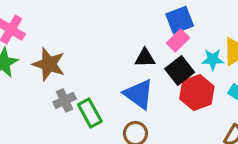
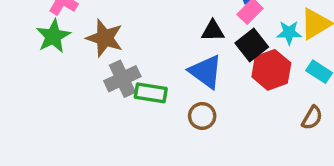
gray cross: (65, 100) -> (122, 79), size x1.4
green rectangle: (90, 113) -> (151, 93), turned -52

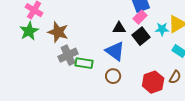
red hexagon: (271, 70) -> (153, 82), moved

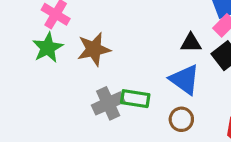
brown star: (58, 32) -> (94, 49), turned -30
gray cross: (68, 55) -> (108, 103), moved

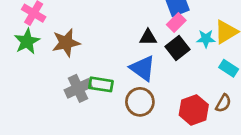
brown circle: (181, 119) -> (140, 102), size x1.4

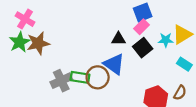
brown star: (66, 43) -> (38, 43), moved
brown circle: (140, 102) -> (98, 77), moved

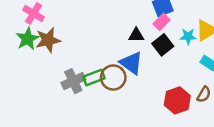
green rectangle: (80, 77) -> (94, 77), turned -30

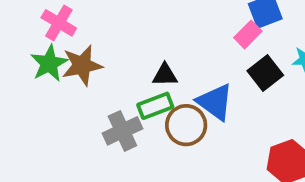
pink rectangle: (162, 22) -> (248, 34), moved
black triangle: (136, 35) -> (165, 75), moved
green rectangle: (94, 77) -> (155, 106), moved

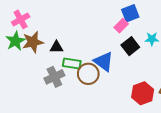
pink cross: (59, 23) -> (21, 19), turned 30
black triangle: (165, 75) -> (56, 47), moved
green rectangle: (155, 106) -> (72, 64), turned 30

